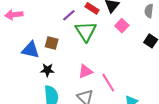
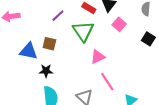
purple line: (69, 15) -> (58, 16), moved
pink triangle: (85, 71) -> (98, 57), moved

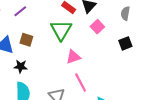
purple line: (58, 16) -> (20, 11), moved
black square: (148, 39) -> (125, 43), turned 32

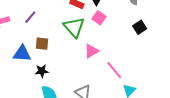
pink square: (97, 27) -> (99, 18), moved
pink line: (81, 82) -> (114, 70), moved

